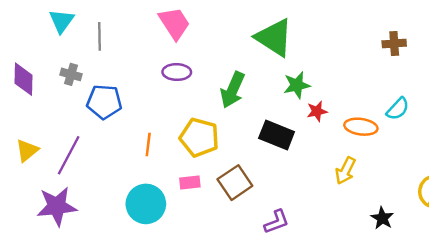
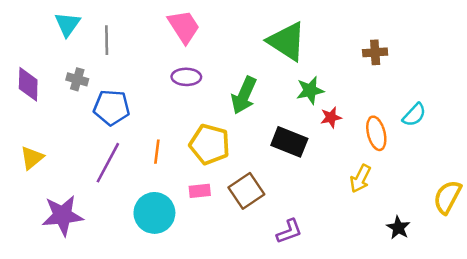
brown cross: (394, 44) -> (375, 52), moved
orange ellipse: (361, 127) -> (376, 133), turned 68
purple line: (69, 155) -> (108, 163), moved

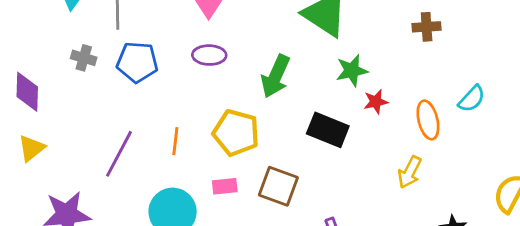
purple diamond: (28, 84) -> (27, 92), moved
blue pentagon: (112, 108) -> (137, 62), moved
brown square: (246, 191) -> (278, 186), turned -36

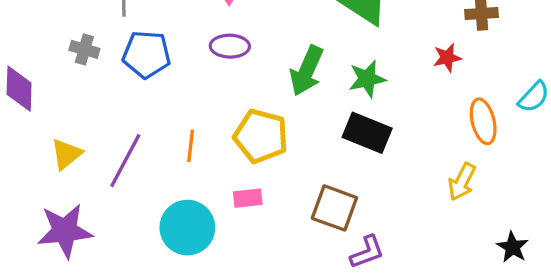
green star: (352, 71) -> (367, 79), moved
red star: (376, 102) -> (447, 58), moved
yellow triangle: (31, 148) -> (66, 154), moved
brown square: (278, 186) -> (334, 208), moved

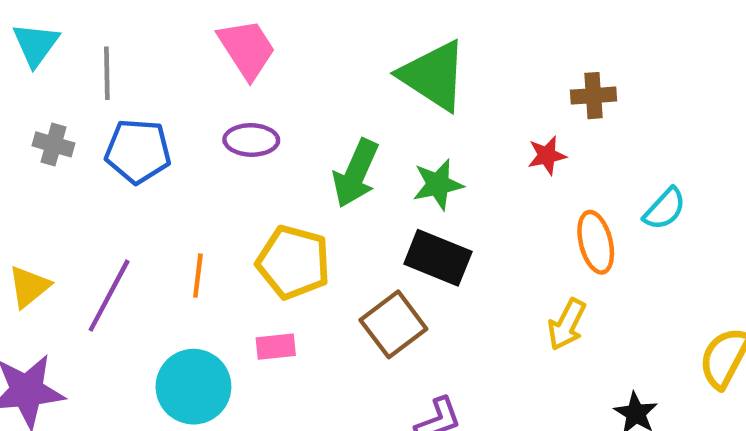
brown square: (334, 208) -> (393, 324), moved, turned 33

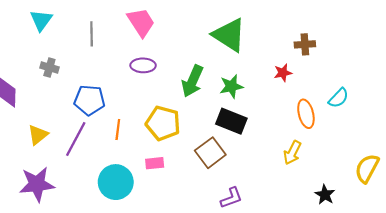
gray line: (107, 73) -> (92, 34), moved
blue pentagon: (138, 151) -> (89, 100), moved

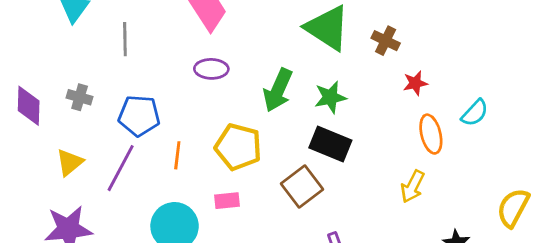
gray line: (92, 34) -> (125, 39), moved
brown cross: (305, 44) -> (386, 41), moved, turned 30
gray cross: (49, 68) -> (80, 97), moved
red star: (283, 73) -> (415, 83), moved

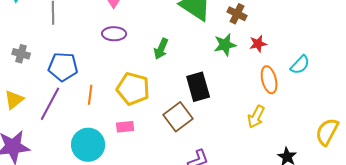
green arrow: (278, 90) -> (161, 49), size x0.7
green star: (330, 97) -> (225, 45), moved
black rectangle: (330, 144) -> (198, 87), turned 52

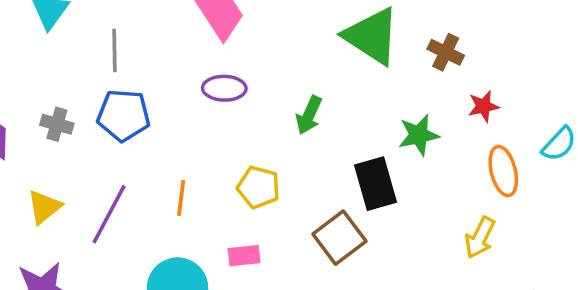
green star: (225, 45) -> (419, 135), moved
blue pentagon: (63, 67) -> (124, 115), moved
yellow pentagon: (133, 89) -> (258, 187), size x0.7

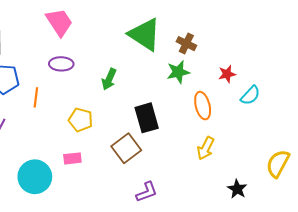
red star: (483, 106) -> (227, 74), moved
green star: (419, 135) -> (178, 72), moved
orange ellipse: (503, 171) -> (203, 106), moved
orange line: (181, 198) -> (36, 97), moved

